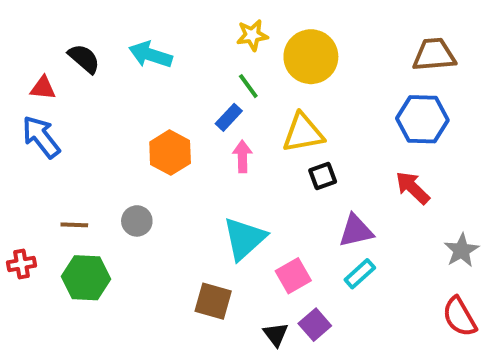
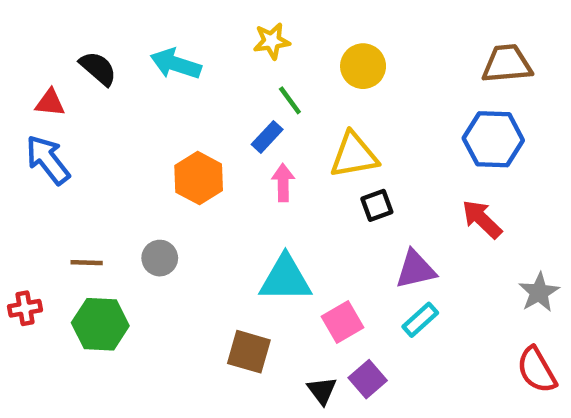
yellow star: (252, 35) -> (272, 41), moved
yellow circle: (311, 57) -> (363, 66), size x0.7
cyan triangle: (244, 239) -> (285, 279), turned 42

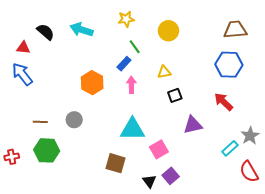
yellow triangle: (354, 155) -> (164, 72), size x0.6
red cross: (25, 308) -> (12, 157), moved
cyan rectangle: (420, 320) -> (230, 148), moved

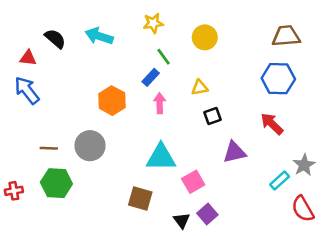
gray circle: (74, 120) -> (90, 146), size x1.5

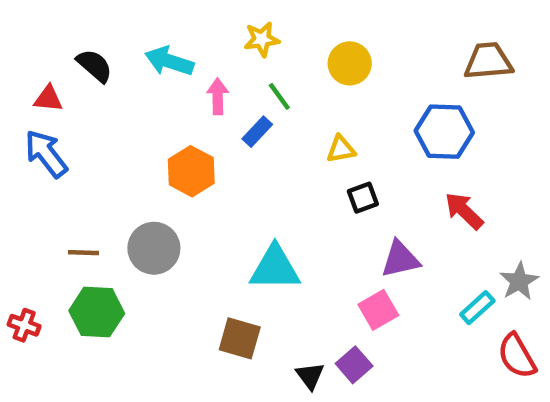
blue hexagon: (278, 79) -> (444, 132), moved
pink arrow: (160, 103) -> (218, 96), moved
pink square: (193, 182) -> (378, 310), moved
red cross: (14, 191) -> (24, 325), turned 30

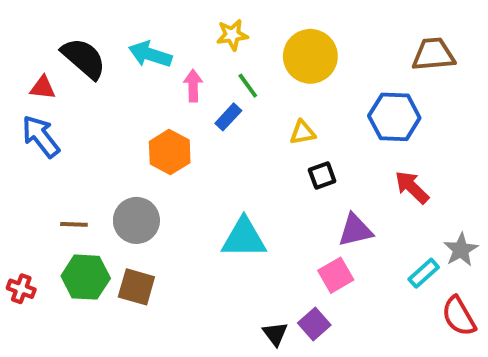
yellow circle: (350, 63) -> (310, 56), size x1.4
black semicircle: (94, 66) -> (84, 58), size x1.4
brown square: (240, 338) -> (136, 287), moved

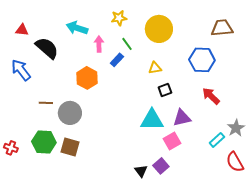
black semicircle: (84, 58) -> (47, 48), moved
red triangle: (43, 88) -> (22, 30), moved
brown line: (74, 224) -> (46, 103), moved
cyan triangle: (244, 238) -> (152, 120), moved

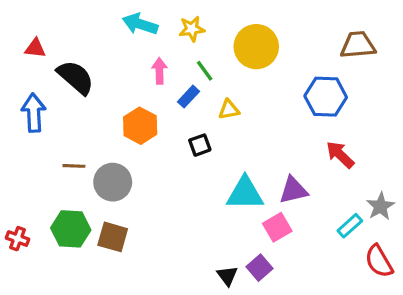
cyan arrow: (77, 28) -> (140, 24), moved
yellow triangle: (155, 68) -> (229, 110), moved
blue arrow: (21, 70) -> (34, 113), turned 35
black square: (165, 90) -> (200, 145), moved

